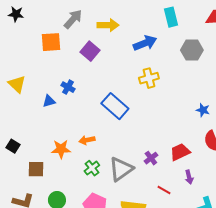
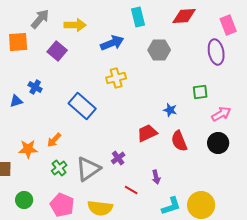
orange arrow: (87, 140) -> (54, 140), turned -35
red trapezoid: (180, 152) -> (147, 133), moved

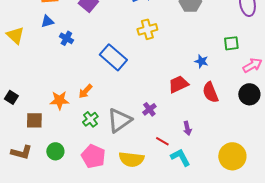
blue triangle: (16, 101) -> (47, 21), moved
cyan L-shape: (171, 206) -> (180, 157), moved, turned -100

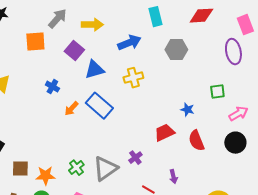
blue triangle: (47, 21) -> (94, 70), moved, size x1.5
orange arrow: (85, 91) -> (71, 109), moved
orange star: (59, 100) -> (45, 176), moved

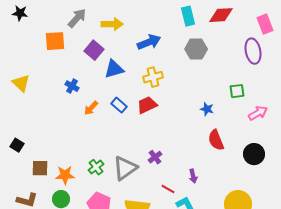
cyan rectangle: (155, 17) -> (188, 16), moved
blue rectangle: (99, 106) -> (119, 105), size x0.6
red trapezoid: (164, 133) -> (147, 105), moved
black circle: (235, 143) -> (254, 154), moved

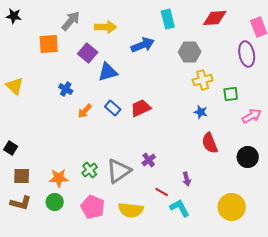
cyan rectangle: (188, 16) -> (168, 19), moved
yellow cross: (153, 77) -> (203, 80), moved
brown square: (40, 168) -> (22, 176), moved

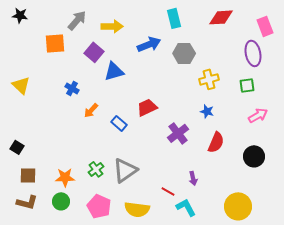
gray hexagon: (190, 52) -> (184, 53), moved
green square: (231, 94) -> (247, 85), moved
blue rectangle: (113, 108) -> (119, 123), moved
red semicircle: (210, 143) -> (216, 142), turned -135
purple cross: (149, 160) -> (178, 133), moved, size x1.5

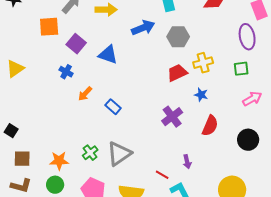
purple square: (94, 52) -> (76, 44), moved
blue triangle: (114, 71) -> (108, 55), turned 35
yellow triangle: (21, 85) -> (15, 69), turned 42
red trapezoid: (147, 107) -> (177, 73), moved

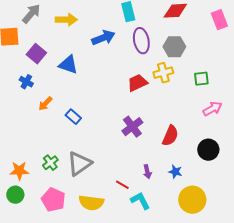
gray hexagon: (178, 37) -> (174, 47), moved
purple ellipse: (247, 37) -> (141, 41), moved
blue star: (201, 95) -> (175, 172), moved

